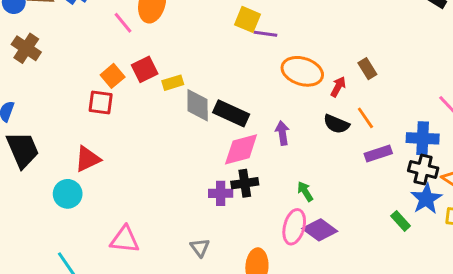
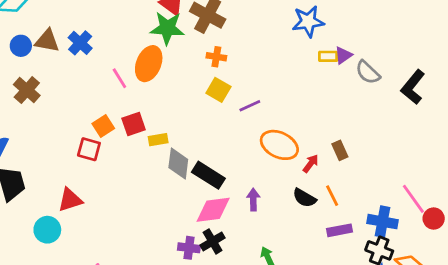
yellow square: (248, 19) -> (218, 90), moved
purple line: (265, 34) -> (250, 106), turned -40
black cross: (245, 183) -> (213, 241), turned -30

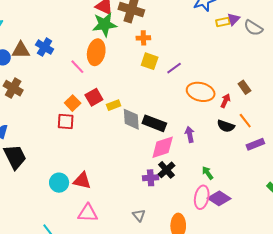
red triangle: (70, 200) -> (82, 181), moved, turned 42
cyan circle: (47, 230) -> (59, 183), moved

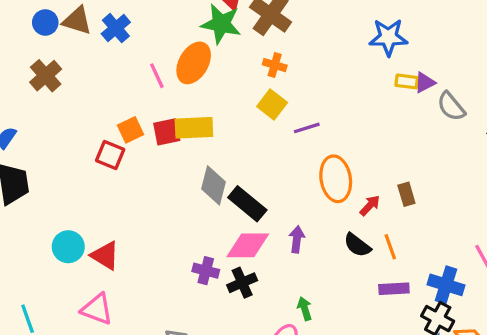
orange ellipse: (201, 92) -> (336, 179), turned 48
yellow rectangle: (114, 105) -> (194, 128), moved, size x1.6
purple cross: (151, 178) -> (206, 271), moved

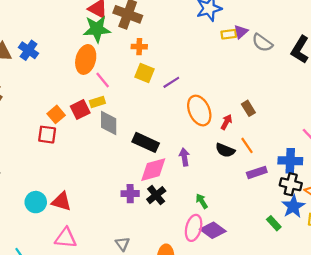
pink line: (157, 76) -> (103, 80), moved
yellow rectangle: (194, 128) -> (97, 102), size x0.6
gray diamond: (213, 185) -> (109, 123), moved

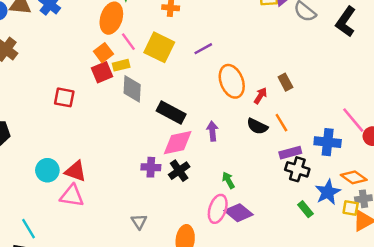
yellow square: (144, 73) -> (159, 47), moved, size x1.4
orange square: (56, 114) -> (103, 53), moved
black cross: (291, 184) -> (297, 169), moved
pink triangle: (66, 238) -> (72, 196), moved

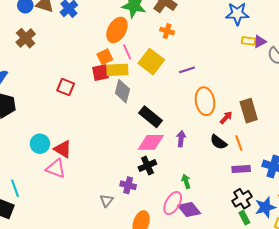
yellow rectangle: (121, 65) -> (117, 70), size x1.5
brown rectangle: (285, 82) -> (249, 111), size x1.6
purple cross: (151, 167) -> (128, 185), moved
black cross: (297, 169) -> (242, 199), moved, turned 30

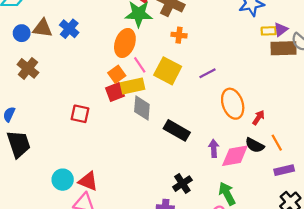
brown rectangle: (249, 111) -> (283, 48), moved, turned -65
pink diamond: (151, 142) -> (235, 156), moved
green arrow: (186, 181) -> (227, 194), size x1.5

